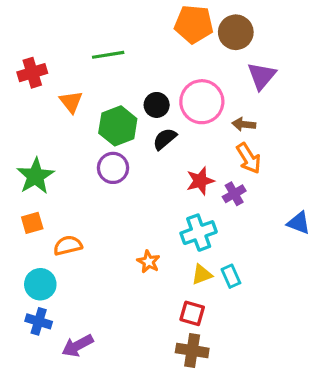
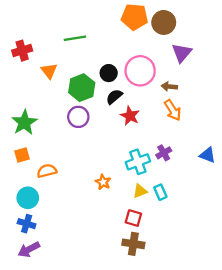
red star: (200, 181) -> (130, 116), moved, turned -30
purple cross: (234, 194) -> (164, 153), moved
purple arrow: (77, 346) -> (29, 249), moved

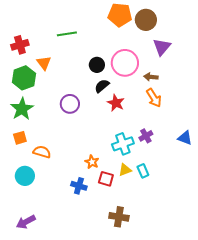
green hexagon: (82, 88) -> (24, 78), moved
orange semicircle: (47, 171) -> (42, 152), turned 30
red square: (133, 218) -> (106, 179), moved
blue cross: (27, 224) -> (79, 186), moved

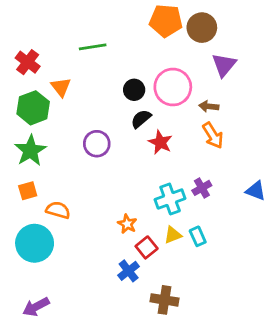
red cross: (20, 45) -> (28, 62), turned -36
cyan circle: (25, 176) -> (35, 243), size x1.4
red square: (106, 179) -> (147, 247), turned 35
blue cross: (79, 186) -> (129, 271), moved, turned 35

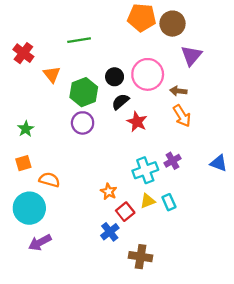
green hexagon: (33, 108) -> (84, 92), moved
green star: (30, 151) -> (26, 129), size x0.6
purple arrow: (36, 307) -> (40, 242), moved

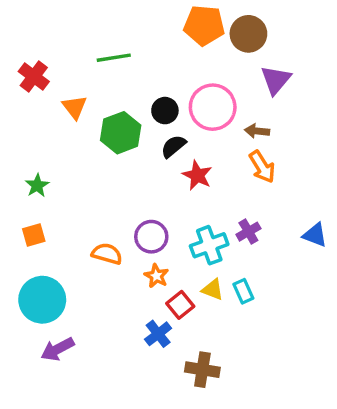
purple circle: (83, 123) -> (151, 237), moved
orange semicircle: (49, 180) -> (107, 254), moved
yellow triangle: (148, 201) -> (213, 289), turned 42

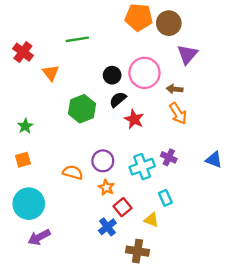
green hexagon: (121, 133) -> (82, 109), moved
purple cross: (248, 232) -> (169, 157), turned -35
yellow triangle: (213, 289) -> (151, 220), moved

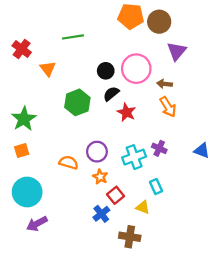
green star: (25, 126) -> (24, 119), size x1.6

